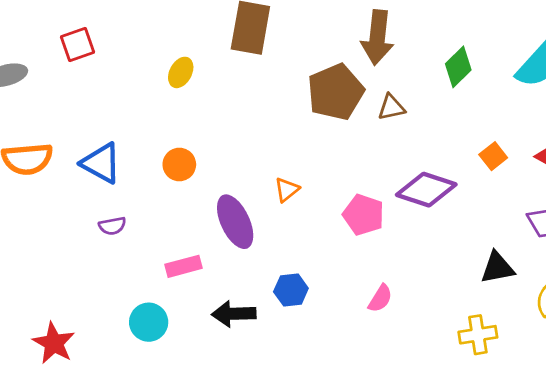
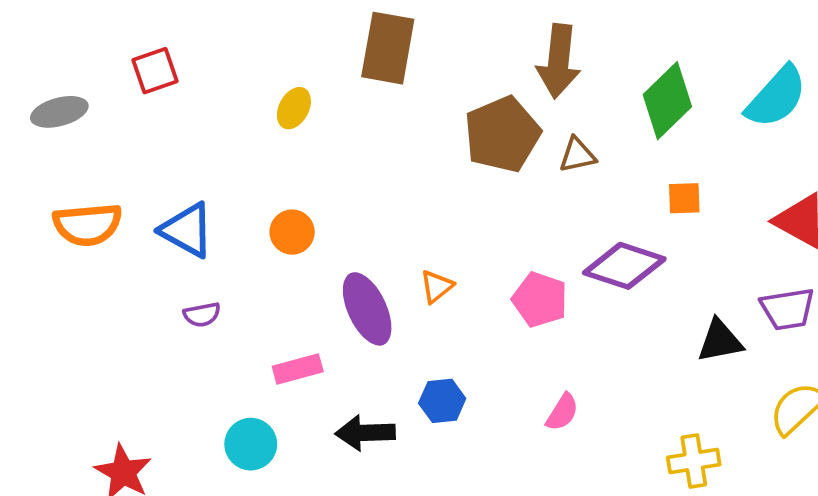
green diamond: (458, 67) -> (667, 101), size x1.4
orange square: (493, 156) -> (684, 198), moved, turned 36
orange triangle: (287, 190) -> (437, 286), moved
black triangle: (497, 268) -> (720, 341), moved

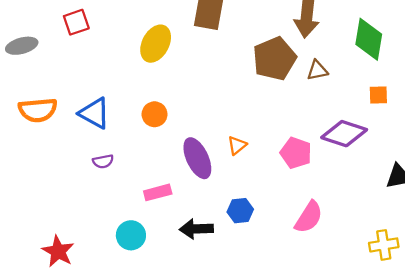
green diamond: (667, 101) -> (369, 39), turned -36
yellow ellipse: (294, 108) -> (156, 44), size x1.6
pink semicircle: (562, 412) -> (309, 217), size x1.5

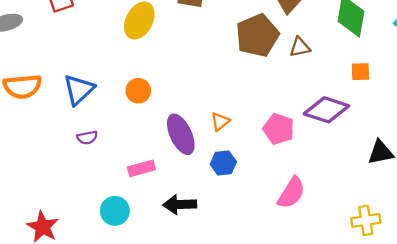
blue triangle: (95, 113) -> (79, 90), turned 48
blue hexagon: (240, 211) -> (223, 163), moved

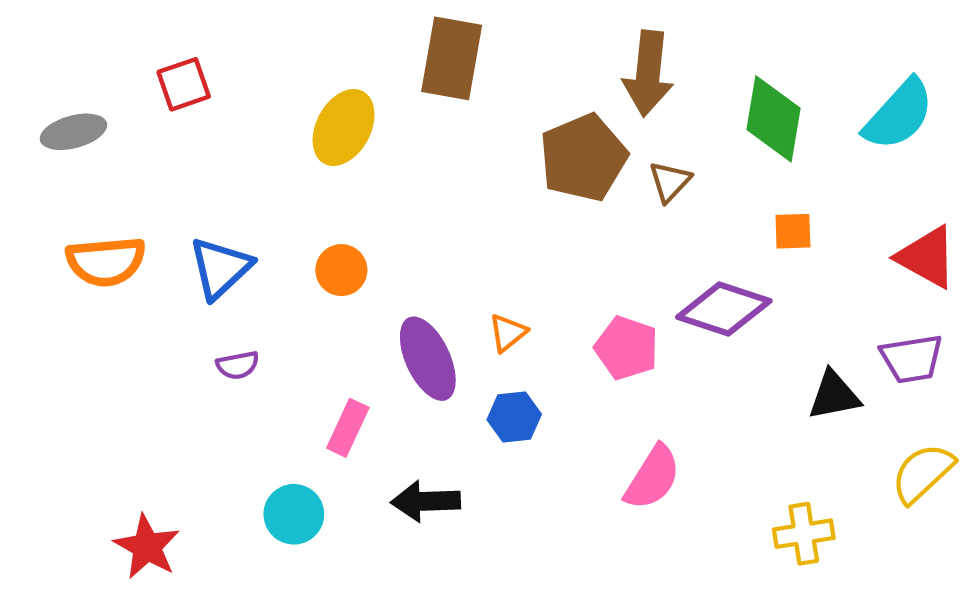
brown triangle: (300, 47) -> (670, 181), turned -35
pink rectangle: (141, 168) -> (348, 428), turned -50

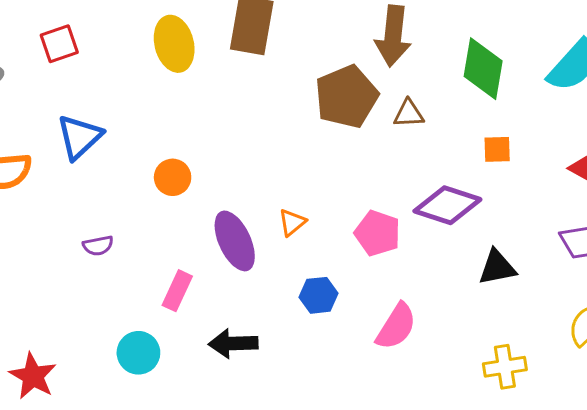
yellow ellipse: (344, 127) -> (174, 44), moved, turned -42
brown triangle: (670, 181) -> (409, 114), turned 44
blue triangle: (220, 268) -> (79, 137), moved
black triangle: (834, 395) -> (497, 267), moved
blue hexagon: (514, 417) -> (319, 295), moved

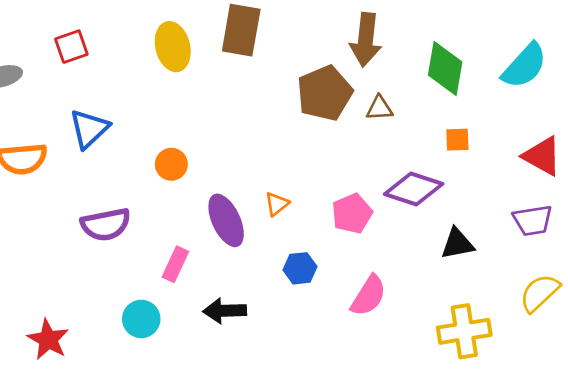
pink pentagon: (378, 233) -> (352, 214), turned 30
purple semicircle: (98, 246) -> (106, 225), size x1.8
yellow cross: (505, 367) -> (464, 331), size x1.4

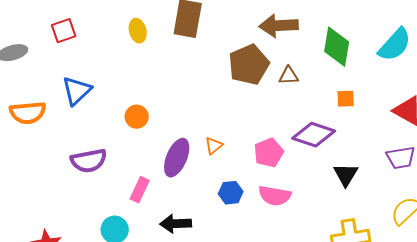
brown arrow: (366, 40) -> (279, 26), turned 81
yellow ellipse: (173, 47) -> (138, 31), size x0.7
purple ellipse: (226, 220) -> (177, 158), turned 48
black triangle: (457, 244) -> (346, 175), turned -48
pink semicircle: (368, 296) -> (275, 196), moved, turned 68

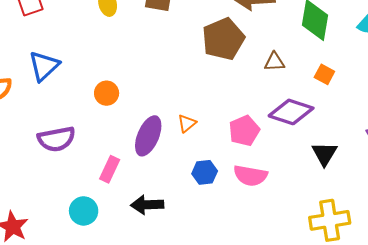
brown triangle: (289, 76) -> (274, 62), moved
orange square: (346, 99) -> (324, 74), turned 30

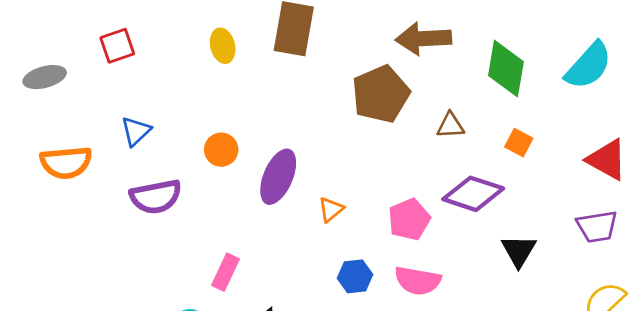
blue triangle: (44, 66) -> (136, 131), size x0.7
orange circle: (107, 93) -> (221, 150), moved
purple ellipse: (148, 136) -> (278, 177), moved
purple semicircle: (56, 139) -> (156, 197), moved

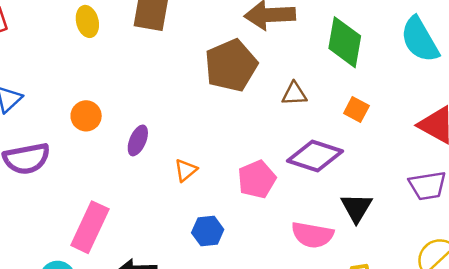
cyan semicircle: (589, 66) -> (420, 40), turned 108
purple ellipse: (278, 177) -> (138, 140), size x0.6
pink rectangle: (225, 272) -> (90, 227), size x1.5
pink semicircle: (418, 281) -> (312, 235), moved

